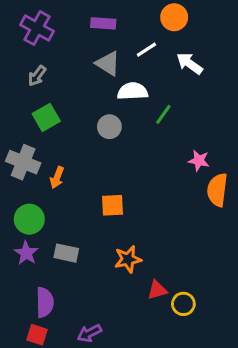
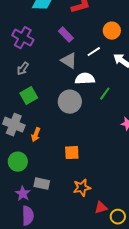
purple rectangle: (103, 23) -> (66, 35), turned 42
gray circle: (109, 127) -> (70, 102), size x1.5
purple star: (26, 253) -> (23, 194), moved

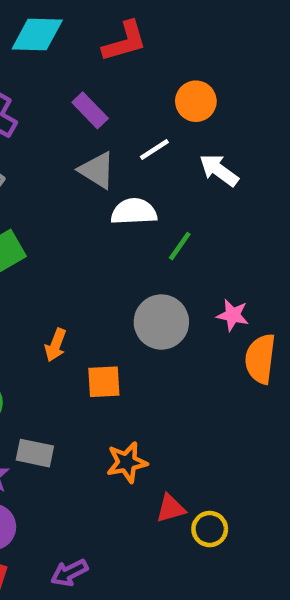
gray circle: (70, 102) -> (161, 322), moved
orange arrow: (36, 135) -> (56, 345), moved

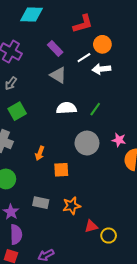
red L-shape: (125, 41) -> (83, 24), moved
white line: (154, 150) -> (84, 58), moved
white arrow: (219, 170) -> (101, 69), moved, turned -42
white semicircle: (134, 212) -> (66, 108), moved
gray rectangle: (35, 453) -> (41, 203), moved

